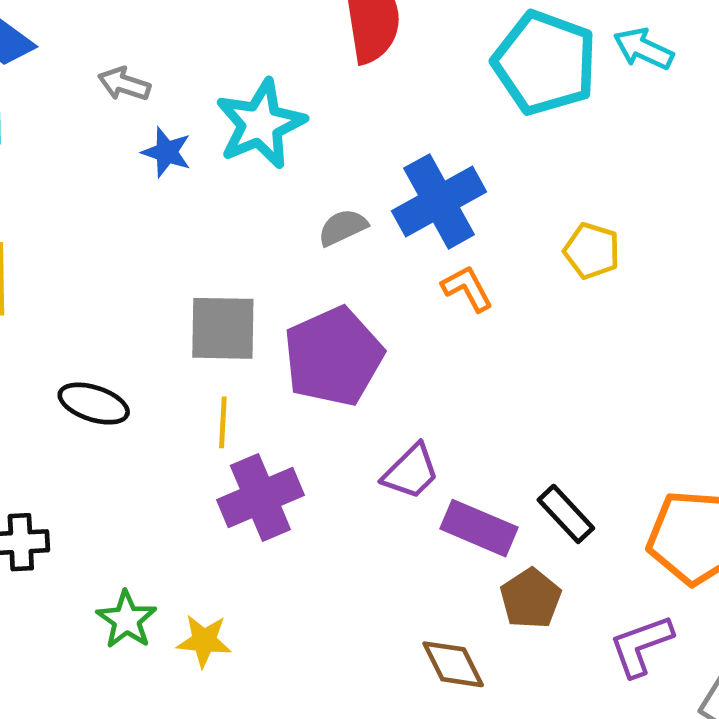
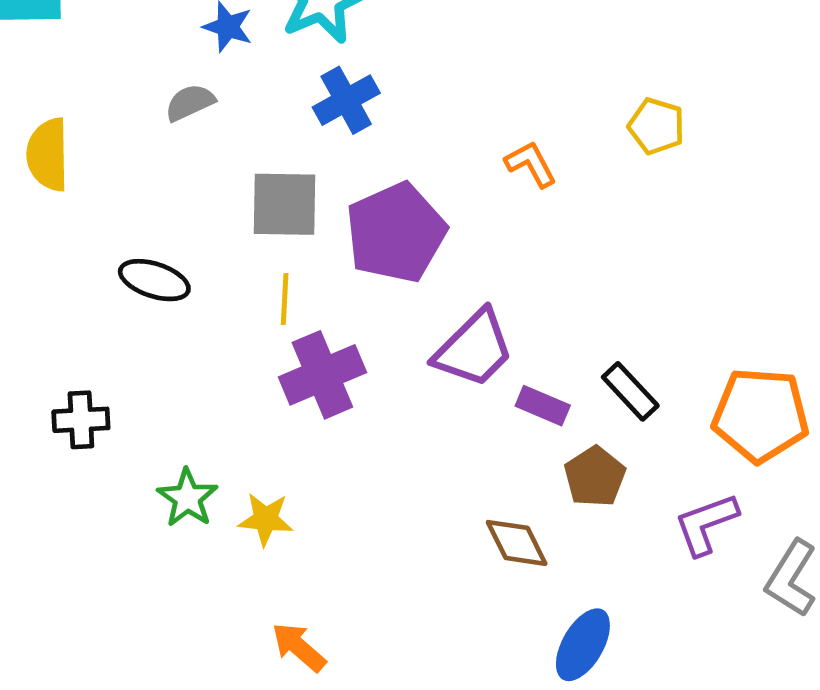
blue cross: (439, 201) -> (346, 100), moved, size x0.7
gray semicircle: (343, 227) -> (190, 103), moved
purple trapezoid: (411, 472) -> (474, 349), size x1.4
purple rectangle: (479, 528) -> (543, 406), size x0.7

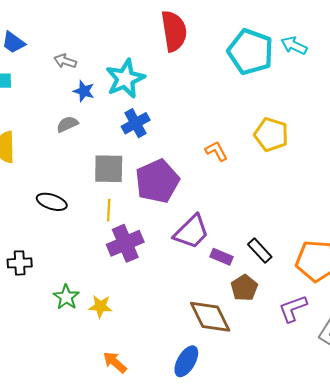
yellow pentagon: (656, 126) -> (271, 135), size x1.4
brown diamond: (517, 543) -> (210, 317), size x1.5
blue ellipse: (583, 645) -> (186, 361), moved

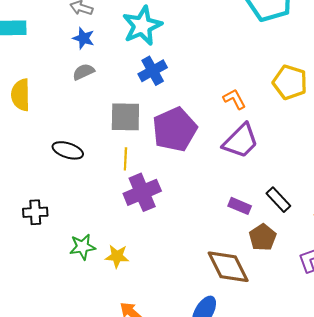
blue star: (84, 91) -> (83, 38), moved
purple trapezoid: (191, 232) -> (241, 141), moved
green star: (66, 297) -> (82, 247), turned 30

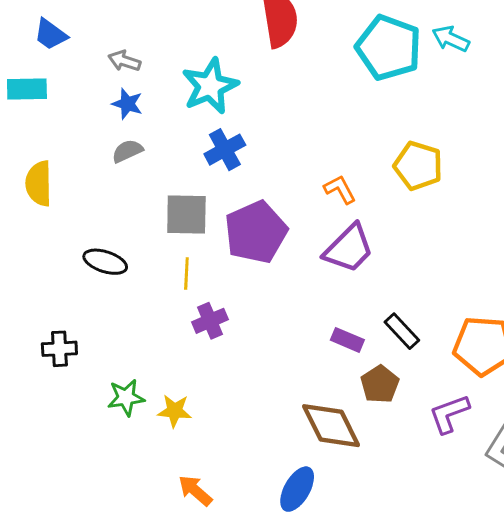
purple cross: (142, 192) -> (210, 321), size x0.7

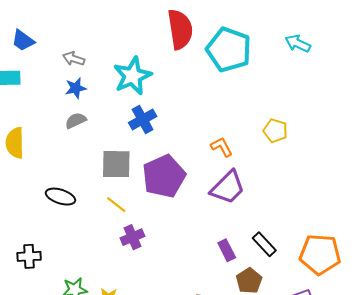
cyan pentagon: (389, 48) -> (229, 50), moved
blue star: (127, 104) -> (76, 88), turned -30
yellow pentagon: (418, 166) -> (275, 131), size x0.7
yellow line: (186, 274) -> (116, 205), turned -55
purple rectangle: (347, 340) -> (227, 250), turned 40

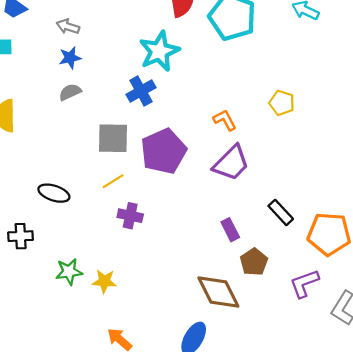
cyan star: (132, 76) -> (159, 51), moved
black ellipse: (60, 197) -> (54, 193), moved
yellow line: (116, 205) -> (113, 181), turned -70
purple cross: (132, 237) -> (130, 216), turned 35
black rectangle: (264, 244) -> (281, 212), moved

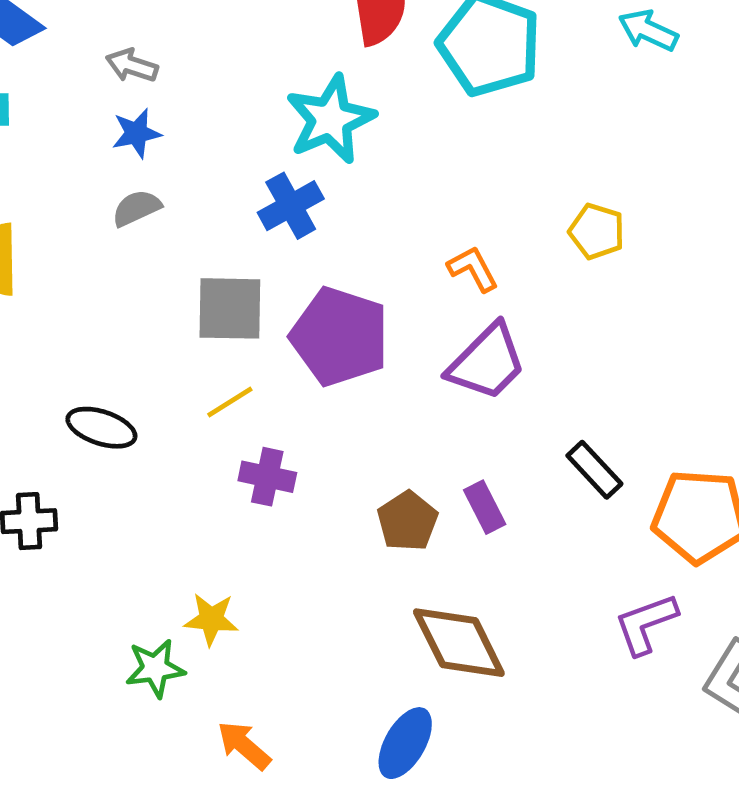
purple pentagon: (164, 151) -> (340, 337), turned -30
brown pentagon: (254, 262) -> (408, 521), moved
green star: (69, 272) -> (155, 668), moved

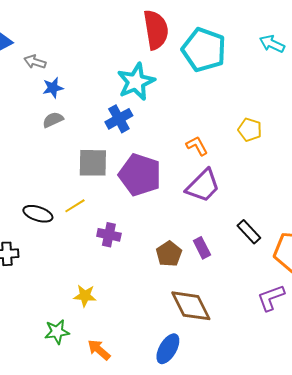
gray arrow: (132, 65) -> (35, 62), moved
yellow line: (230, 402) -> (75, 206), moved
green star: (155, 668) -> (57, 332), moved

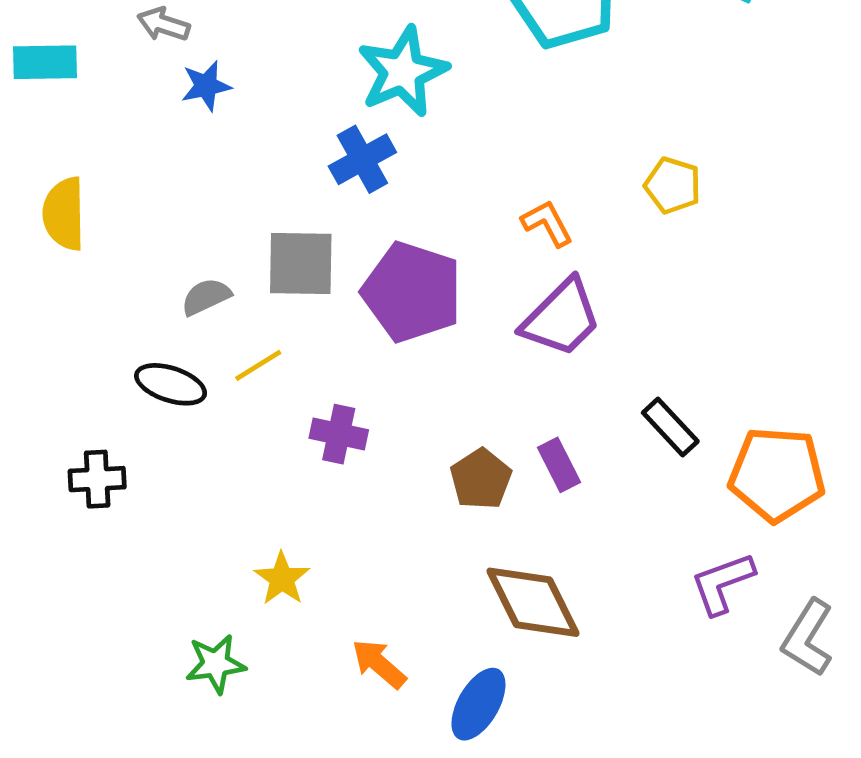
gray semicircle: (53, 120) -> (206, 297), moved
yellow star: (85, 296) -> (282, 579), turned 30
orange arrow: (99, 350) -> (379, 664), moved

